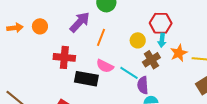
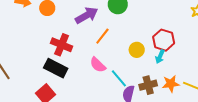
orange star: (179, 53) -> (171, 84), moved
brown cross: (151, 60) -> (148, 85), moved
black rectangle: (86, 79) -> (56, 68), moved

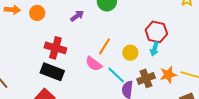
purple arrow: (87, 15) -> (77, 16), size x0.6
orange line: (102, 36) -> (105, 46), moved
yellow circle: (137, 50) -> (130, 53), moved

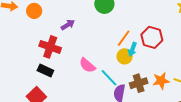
purple arrow: (77, 16) -> (68, 25), moved
orange line: (105, 46) -> (124, 38), moved
cyan arrow: (155, 49) -> (132, 49), moved
black rectangle: (52, 72) -> (45, 71), size x0.7

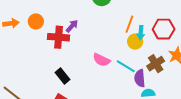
red hexagon: (152, 37) -> (164, 29), moved
red cross: (50, 47) -> (59, 37), moved
black rectangle: (45, 71) -> (63, 76), turned 42

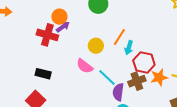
orange circle: (36, 21) -> (59, 17), moved
red hexagon: (164, 29) -> (144, 63), moved
yellow circle: (135, 42) -> (96, 46), moved
black rectangle: (63, 76) -> (43, 74), turned -49

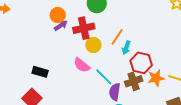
red cross: (47, 35) -> (84, 28), moved, turned -30

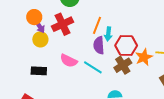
purple arrow: (61, 25) -> (40, 26), turned 104
yellow circle: (93, 45) -> (40, 39), moved
black rectangle: (40, 72) -> (39, 71), moved
purple semicircle: (115, 92) -> (99, 45), moved

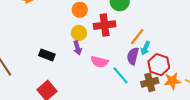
purple arrow: (40, 26) -> (77, 48), moved
pink semicircle: (69, 61) -> (99, 62), turned -30
black rectangle: (39, 71) -> (47, 55), moved

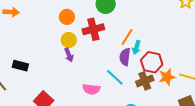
black rectangle: (47, 55) -> (20, 66), moved
pink semicircle: (99, 62) -> (91, 89), moved

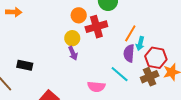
orange circle: (67, 17) -> (79, 15), moved

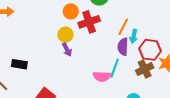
cyan line: (120, 74) -> (115, 68), turned 72
pink semicircle: (96, 87) -> (102, 76), moved

